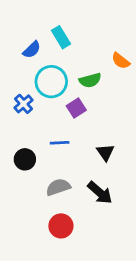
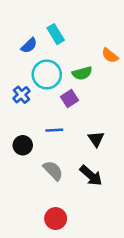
gray semicircle: (58, 187) -> (53, 171), turned 65
red circle: (61, 226) -> (56, 219), moved

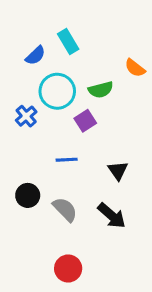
black circle: (23, 145) -> (28, 195), moved

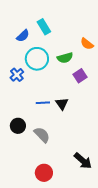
purple square: (85, 121) -> (80, 76), moved
black triangle: (118, 171) -> (62, 104), moved
black arrow: (112, 216) -> (83, 161), moved

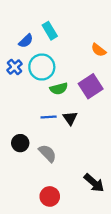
green semicircle: (65, 58) -> (59, 89), moved
blue cross: (17, 75) -> (15, 67), moved
purple square: (80, 76) -> (91, 86), size x1.5

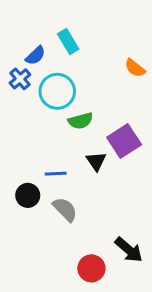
blue cross: (15, 67) -> (20, 79), moved
purple square: (91, 86) -> (124, 141), moved
blue line: (49, 117) -> (56, 174), moved
red circle: (50, 196) -> (91, 268), moved

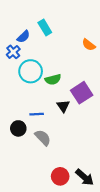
cyan circle: (57, 91) -> (31, 71), moved
black arrow: (129, 250) -> (85, 177), moved

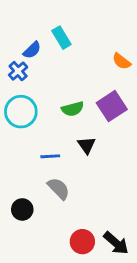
cyan circle: (31, 71) -> (21, 112), moved
purple square: (82, 93) -> (112, 106), moved
black circle: (18, 128) -> (22, 209), moved

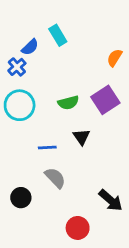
orange semicircle: (122, 61) -> (115, 58), turned 84
black arrow: (116, 243) -> (111, 200), moved

